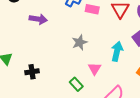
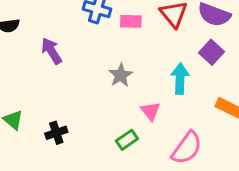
purple arrow: (38, 19) -> (51, 51), turned -120
green rectangle: (76, 84) -> (127, 140), turned -72

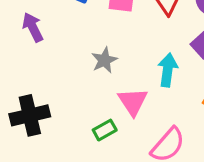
pink triangle: (151, 111) -> (133, 102), size x1.4
black cross: (56, 133) -> (30, 115), size x1.6

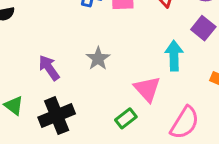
purple arrow: (33, 27) -> (49, 68), moved
gray star: (104, 60) -> (98, 59), moved

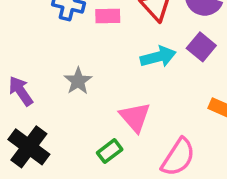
cyan arrow: (174, 56) -> (158, 57), moved, turned 76
black cross: (57, 116) -> (29, 147), turned -32

